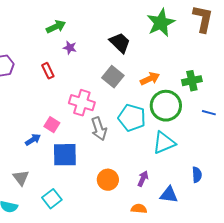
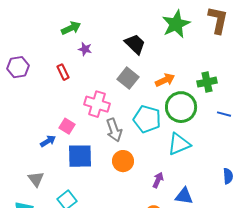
blue semicircle: (197, 175) -> (228, 176), moved
orange circle: (108, 180) -> (123, 161), moved

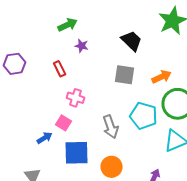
gray square: (128, 78) -> (125, 75), turned -30
pink cross: (97, 104) -> (76, 98), moved, size x0.7
orange circle: (123, 161) -> (112, 167), moved

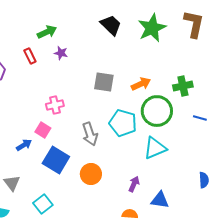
black trapezoid: (132, 41) -> (111, 25), moved
red rectangle: (60, 69) -> (30, 56), moved
pink cross: (76, 98) -> (55, 105), turned -30
blue square: (77, 153) -> (56, 160), turned 32

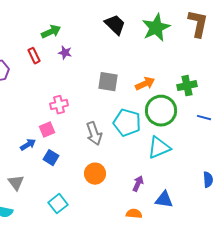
pink square: (43, 130) -> (47, 130), turned 35
blue square: (56, 160) -> (51, 158), moved, size x0.6
cyan square: (43, 204) -> (58, 204), moved

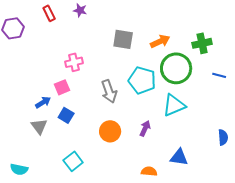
gray triangle: (16, 183) -> (39, 126), moved
purple arrow: (138, 184) -> (145, 128), moved

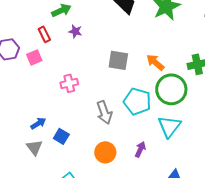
orange arrow: (160, 41) -> (155, 62), turned -114
pink square: (62, 87) -> (34, 57), moved
cyan triangle: (174, 105) -> (169, 126), turned -30

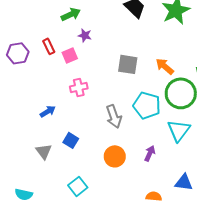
red rectangle: (44, 34) -> (49, 46), moved
pink square: (34, 57) -> (70, 55), moved
blue arrow: (38, 123) -> (48, 111), moved

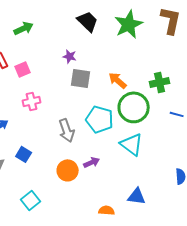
purple star: (85, 35) -> (70, 56), moved
cyan triangle: (179, 130) -> (132, 144), turned -30
purple arrow: (150, 153) -> (92, 162), moved, turned 42

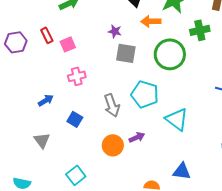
orange arrow: (118, 80) -> (151, 21), moved, turned -42
green cross: (160, 82) -> (200, 30), moved
green circle: (134, 107) -> (170, 54), moved
blue square: (24, 154) -> (75, 119), moved

